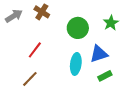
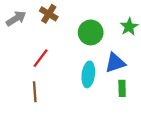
green rectangle: (105, 76) -> (122, 88), turned -64
brown line: (30, 79) -> (35, 92), turned -48

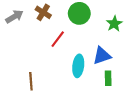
green circle: (91, 32) -> (79, 13), moved
red line: (41, 58) -> (58, 39), moved

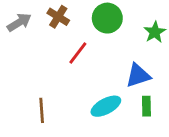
cyan ellipse: (78, 66) -> (106, 106), moved, turned 55

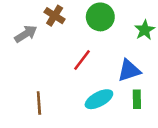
gray arrow: (19, 22) -> (26, 34), moved
red line: (78, 53) -> (82, 60), moved

